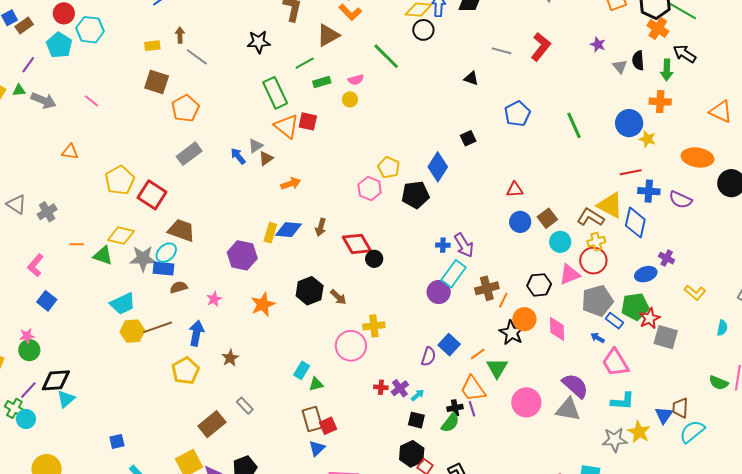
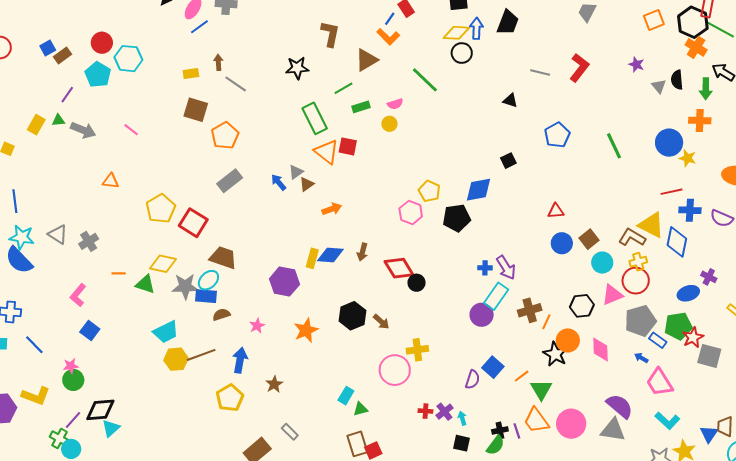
blue diamond: (438, 167) -> (478, 190), turned 48
orange trapezoid: (473, 389) -> (536, 421), moved
cyan arrow: (418, 395) -> (462, 418), turned -64
cyan L-shape: (623, 401) -> (667, 421), turned 40

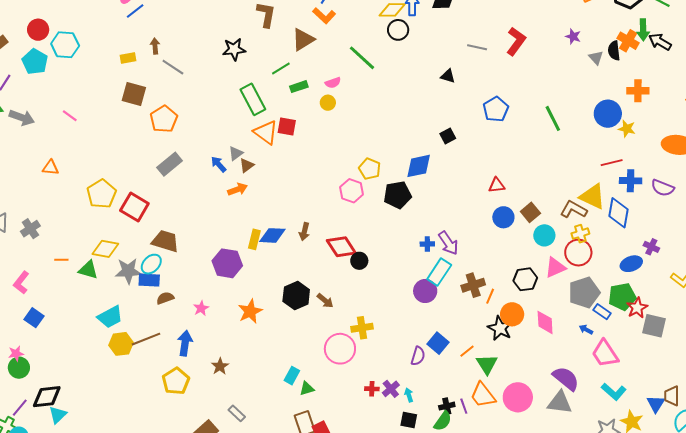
orange cross: (696, 47) -> (628, 41), moved
green arrow: (706, 89) -> (643, 30), moved
orange arrow: (332, 209) -> (238, 189), moved

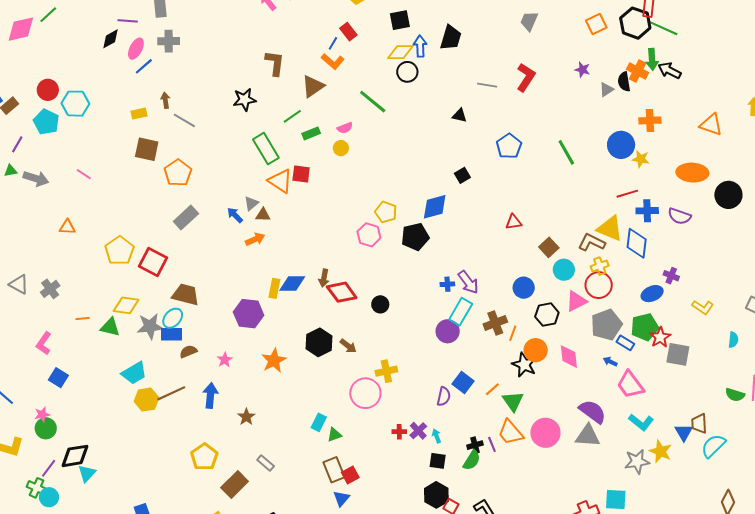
gray triangle: (596, 58) -> (606, 90), turned 42
brown triangle: (247, 165) -> (263, 215), turned 42
blue circle: (503, 217) -> (524, 288), moved
red diamond: (341, 247) -> (342, 292), moved
yellow pentagon: (176, 381) -> (204, 457), moved

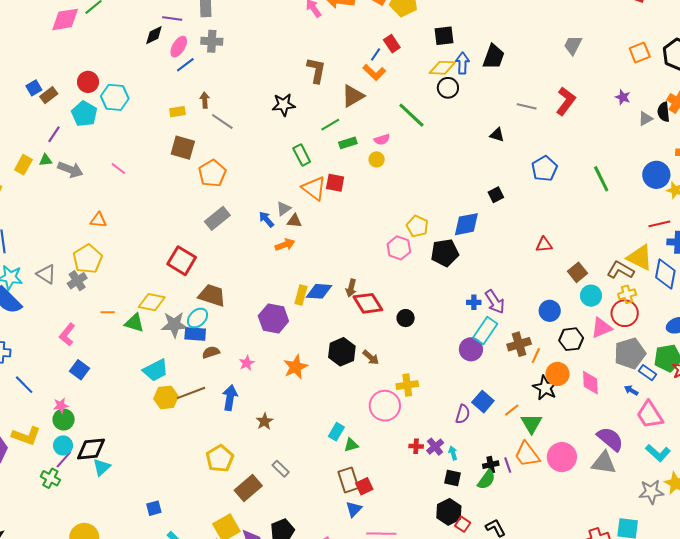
green rectangle: (266, 149) -> (302, 155), size x0.7
yellow pentagon: (119, 251) -> (88, 259), moved
cyan circle: (49, 497) -> (63, 445), moved

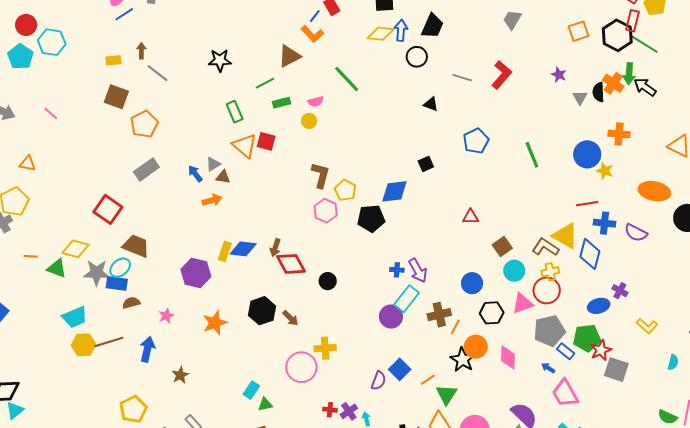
brown L-shape: (316, 70) -> (321, 175), moved
black circle: (448, 88) -> (417, 57), moved
gray triangle: (645, 119) -> (580, 98), turned -35

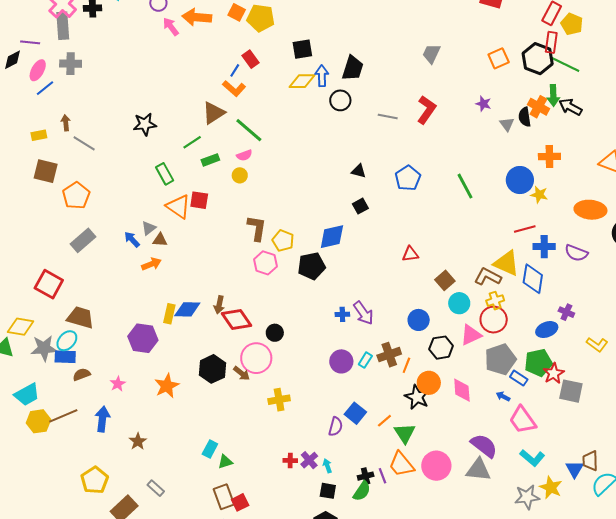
green line: (347, 79) -> (249, 130), moved
black triangle: (431, 104) -> (359, 171), moved
cyan rectangle: (406, 299) -> (365, 360), moved, size x0.6
pink circle: (301, 367) -> (256, 358), moved

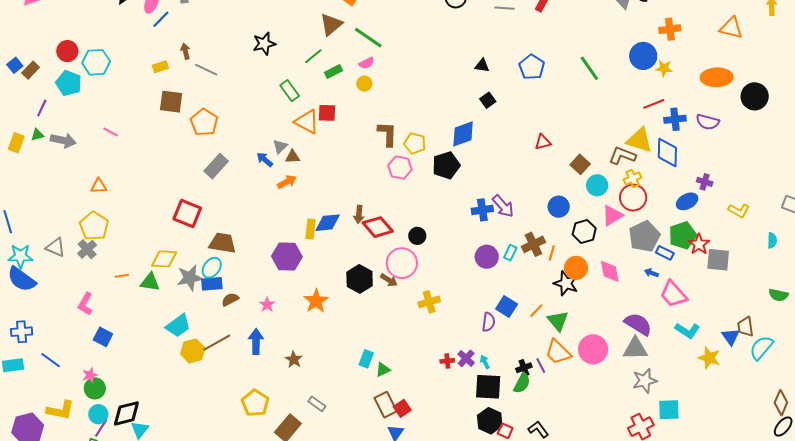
blue cross: (342, 314) -> (482, 210), size x1.5
black square: (328, 491) -> (488, 387), size x1.6
gray star: (527, 497) -> (645, 381), moved

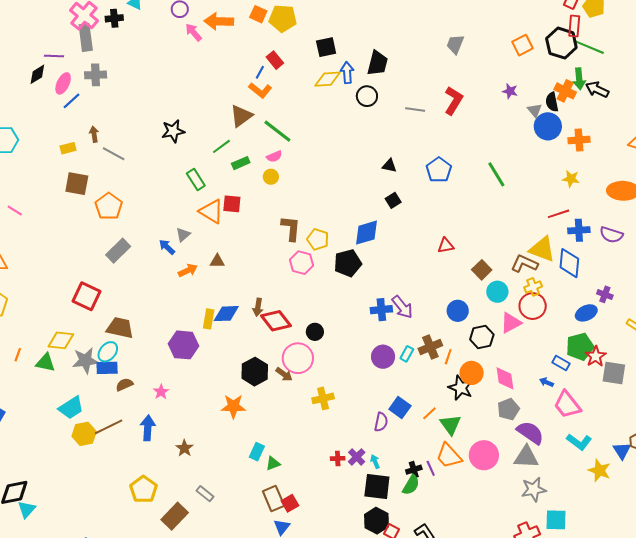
blue circle: (643, 56) -> (548, 126), moved
brown triangle: (293, 157) -> (217, 261), moved
gray pentagon: (644, 236) -> (508, 409), moved, size x0.7
orange line: (122, 276) -> (18, 355), turned -64
orange star: (316, 301) -> (233, 406), moved, turned 30

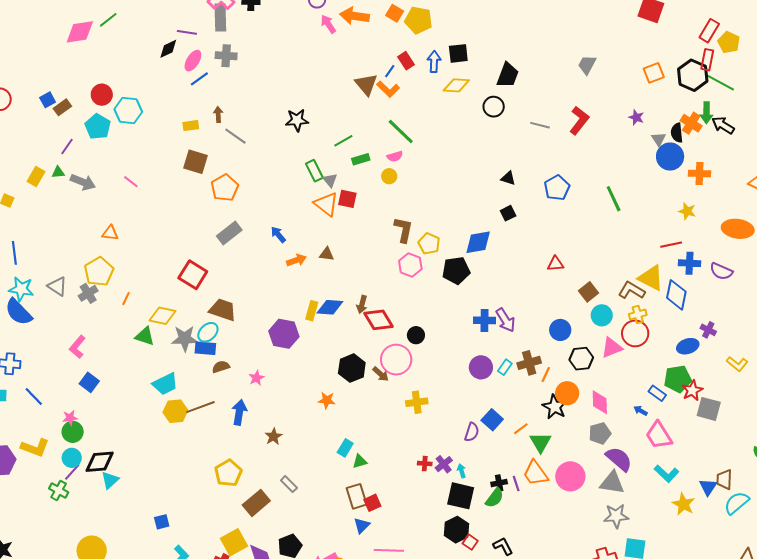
blue arrow: (347, 73) -> (434, 62), moved
brown triangle: (241, 116) -> (366, 84), moved, turned -40
gray triangle: (183, 235) -> (330, 180), moved, turned -35
orange line: (18, 355) -> (126, 299), moved
orange star: (233, 406) -> (327, 400), size x0.7

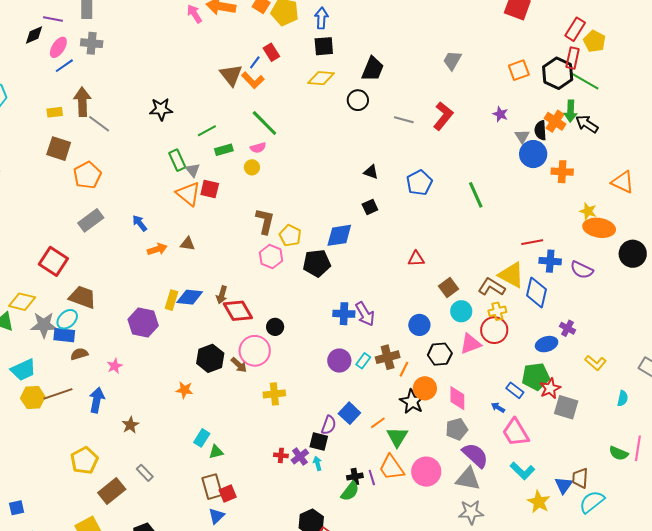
blue arrow: (434, 62) -> (321, 18), moved
brown arrow: (218, 115) -> (82, 102), size x1.8
yellow star: (687, 211) -> (588, 211), moved
black square: (461, 496) -> (319, 441), moved, size x0.7

